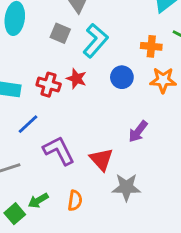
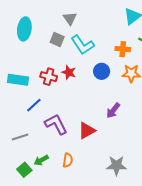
cyan L-shape: (96, 40) -> (83, 45), turned 105
red triangle: (101, 159) -> (87, 131), turned 42
gray star: (126, 187) -> (116, 165), moved

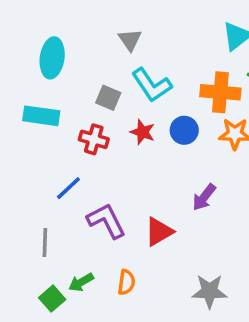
gray square: (57, 40) -> (108, 98), moved
orange cross: (123, 49) -> (220, 92), size x1.5
red star: (69, 72) -> (143, 132), moved
cyan rectangle: (18, 80) -> (41, 116), moved
gray line: (20, 137) -> (45, 242), turned -70

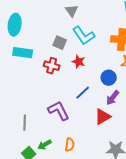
cyan ellipse: (52, 58) -> (15, 25), moved
blue circle: (184, 130) -> (109, 78), moved
blue line: (68, 188) -> (83, 93), moved
red triangle: (159, 232) -> (103, 117), moved

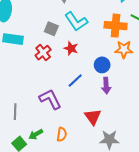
red cross: (52, 66) -> (43, 53), turned 35
purple arrow: (113, 98) -> (106, 86), turned -42
red triangle: (103, 117) -> (93, 117), moved, turned -36

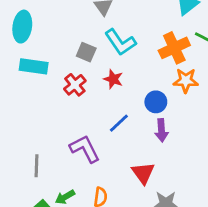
orange cross: (116, 26) -> (174, 48), turned -30

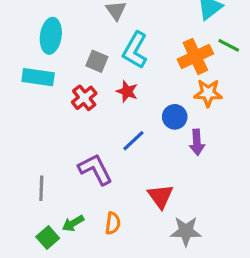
cyan ellipse: (22, 27) -> (51, 36), moved
cyan L-shape: (120, 42) -> (135, 50), turned 64
purple arrow: (162, 130) -> (197, 142), moved

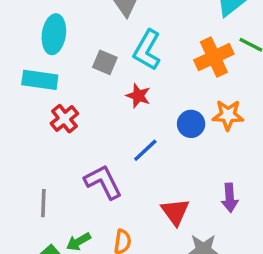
orange star: (208, 93) -> (228, 115), moved
red cross: (84, 98) -> (64, 119), moved
purple arrow: (197, 142) -> (230, 198), moved

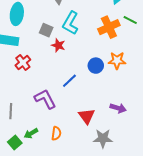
red star: (138, 96) -> (58, 45), moved
purple arrow: (230, 198) -> (118, 108), turned -70

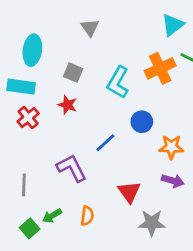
cyan L-shape: (70, 23) -> (118, 82), moved
red star: (58, 45) -> (67, 105), moved
orange star: (117, 61) -> (171, 147), moved
red cross: (23, 63) -> (28, 117), moved

